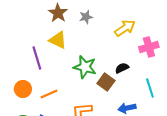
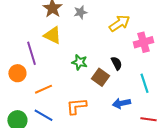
green star: (85, 67) -> (79, 62), size x0.7
black semicircle: (122, 68) -> (116, 63), turned 88
orange circle: (23, 89) -> (17, 73), moved

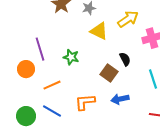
yellow triangle: (52, 35) -> (99, 31), moved
green star: (79, 62) -> (71, 57), moved
blue arrow: (121, 103) -> (120, 99), moved

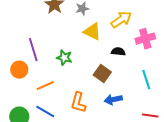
black semicircle: (125, 59) -> (118, 52), moved, turned -56
orange L-shape: (85, 102) -> (78, 103), turned -70

